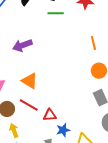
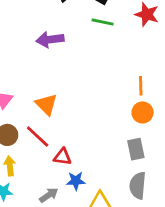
orange line: (93, 43) -> (141, 86), moved
purple arrow: (22, 45) -> (50, 40), moved

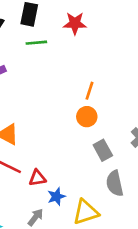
orange line: (141, 86) -> (89, 91), turned 36
orange circle: (143, 112) -> (87, 117), moved

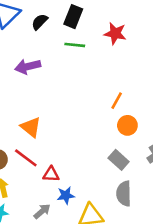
orange circle: (87, 117) -> (127, 125), moved
gray rectangle: (103, 150) -> (119, 160), turned -30

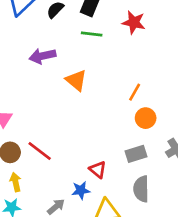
orange triangle: (31, 127) -> (76, 80), moved
gray rectangle: (119, 160) -> (136, 154), turned -60
red triangle: (51, 174) -> (98, 170), moved, turned 36

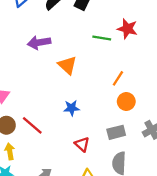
red star: (134, 22) -> (127, 29), moved
green line: (92, 34) -> (102, 38), moved
blue star: (81, 190) -> (72, 108), moved

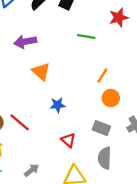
red star: (127, 29) -> (119, 18), moved, turned -30
orange triangle: (67, 65) -> (41, 72), moved
gray rectangle: (116, 132) -> (101, 128), turned 36

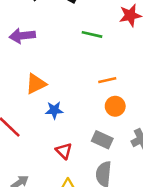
orange triangle: (41, 72) -> (36, 84), moved, turned 48
orange line: (102, 76) -> (107, 80), turned 42

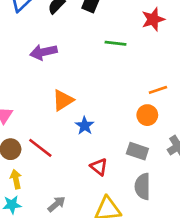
orange line: (107, 80) -> (158, 90), moved
blue star: (54, 110) -> (85, 126), turned -30

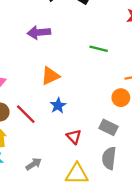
green line: (116, 43) -> (99, 49), moved
blue star: (85, 126) -> (58, 106), moved

